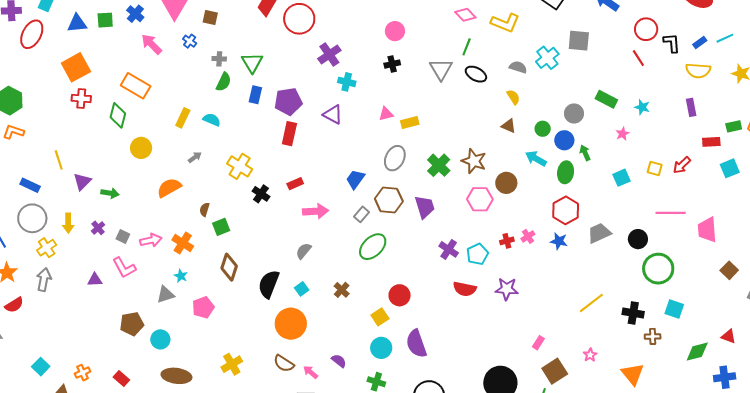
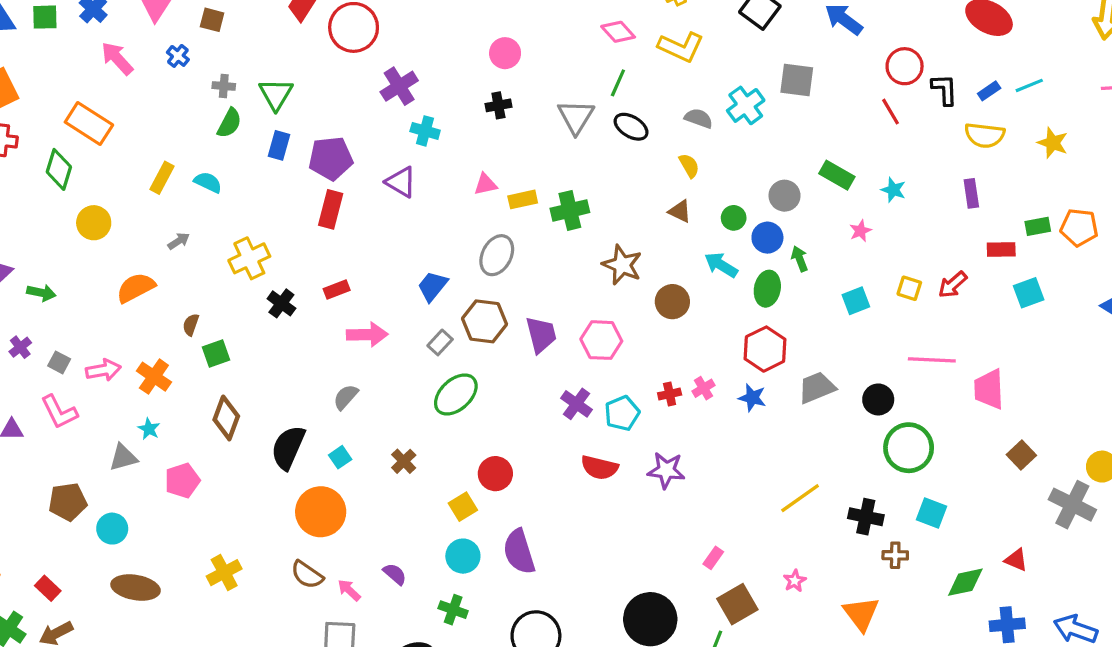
green cross: (439, 165) -> (570, 210), moved, turned 30
yellow cross: (240, 166) -> (249, 258), turned 30
pink hexagon: (480, 199) -> (601, 340), moved

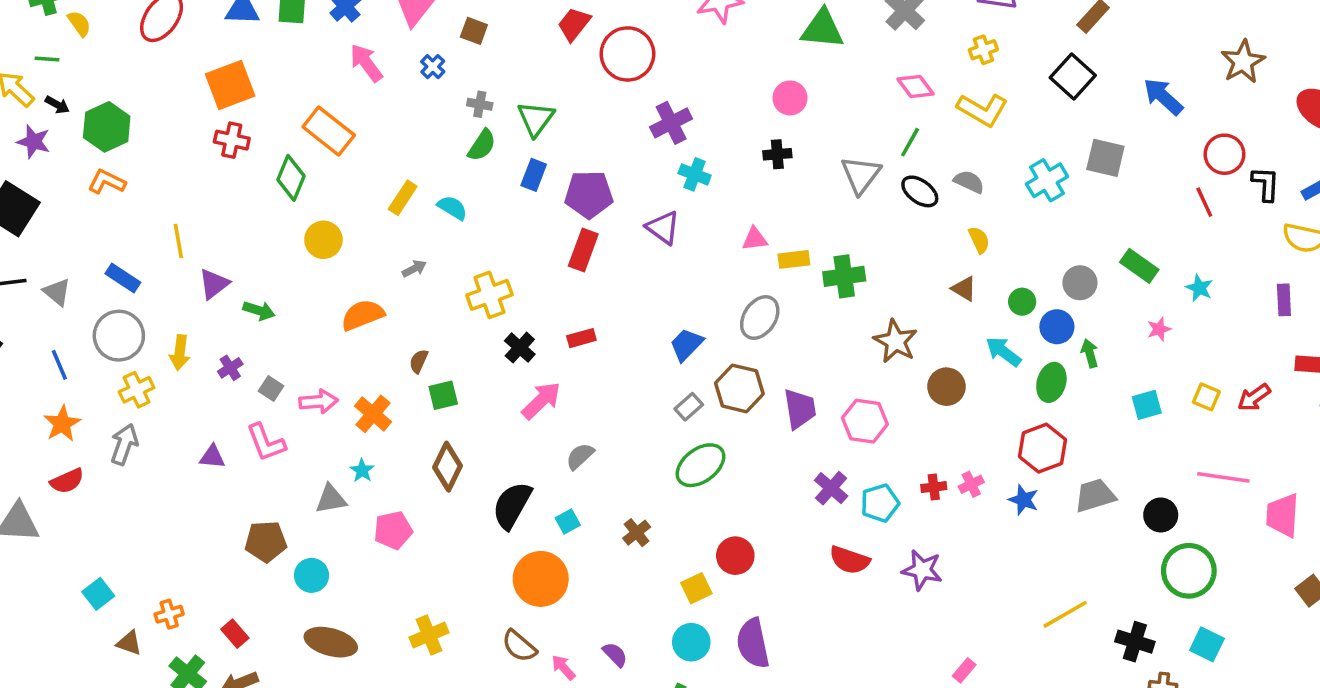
gray semicircle: (699, 118) -> (969, 182), moved
pink arrow: (367, 335) -> (541, 401), moved, turned -48

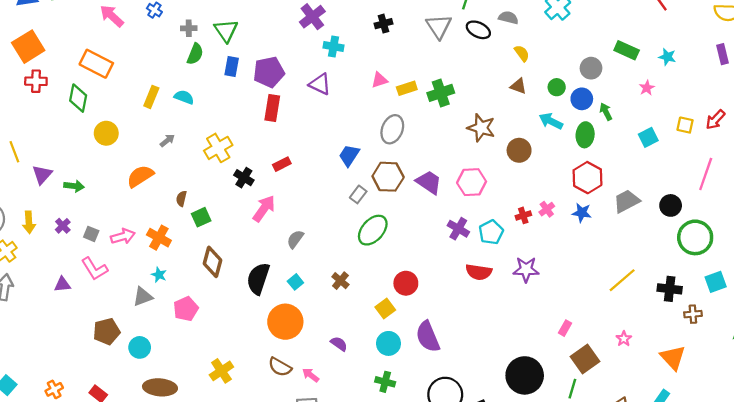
purple trapezoid: (800, 409) -> (429, 182), turned -36
pink line: (1223, 477) -> (706, 174), turned -68
cyan square: (1207, 644) -> (716, 282), turned -35
purple semicircle: (615, 655) -> (339, 344), moved

